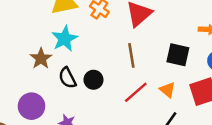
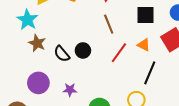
cyan star: (65, 39) -> (27, 20), moved

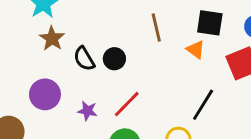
orange triangle: (144, 45) -> (196, 50), moved
red line: (119, 53) -> (127, 104), moved

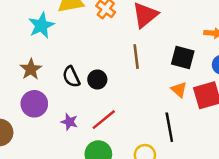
brown star: (52, 38) -> (31, 69), moved
orange triangle: (196, 50) -> (179, 90), moved
black line: (203, 105) -> (169, 127), turned -48

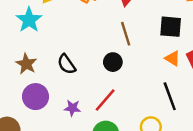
black circle: (97, 80) -> (113, 62), moved

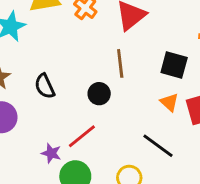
black line: (170, 96) -> (158, 146), turned -44
purple star: (72, 108) -> (51, 153), moved

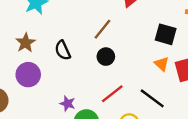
brown line: (120, 63) -> (102, 29), moved, turned 45
red line: (82, 136) -> (112, 94), moved

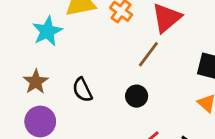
brown line: (102, 29) -> (148, 54), moved

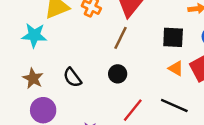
cyan star: (47, 31) -> (34, 35), turned -30

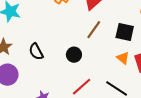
brown line: (120, 38) -> (94, 30), moved

